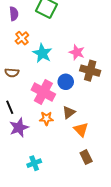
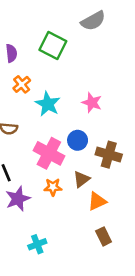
brown cross: (90, 71) -> (109, 155), moved
orange triangle: (81, 130) -> (97, 201), turned 49

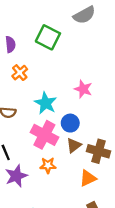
cyan star: (48, 104) -> (46, 103), moved
brown cross: (109, 155) -> (98, 151), moved
brown triangle: (81, 179) -> (74, 145), moved

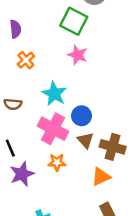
green square: (48, 37) -> (74, 21), moved
pink star: (83, 89) -> (78, 55), moved
brown triangle: (74, 145) -> (85, 140), turned -35

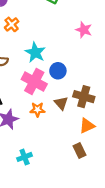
pink star: (78, 55) -> (84, 30), moved
brown triangle: (85, 140) -> (61, 103), moved
orange triangle: (101, 177) -> (87, 126), moved

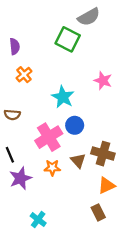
cyan star: (35, 52) -> (63, 97), moved
pink cross: (34, 82) -> (49, 137), turned 30
cyan cross: (25, 157) -> (38, 220), turned -32

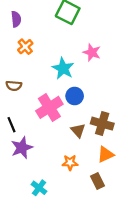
pink star: (103, 81) -> (92, 52), moved
orange star: (52, 168) -> (70, 163), moved

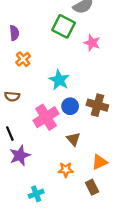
pink star: (92, 52) -> (92, 43), moved
brown cross: (102, 124) -> (97, 105), moved
cyan cross: (39, 188) -> (36, 194), turned 32

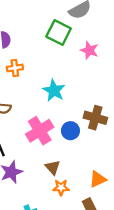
orange cross: (23, 59) -> (15, 68), turned 32
blue circle: (70, 106) -> (70, 131), moved
brown triangle: (73, 139) -> (53, 167), moved

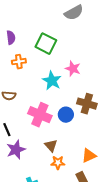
green square: (59, 32) -> (46, 44), moved
pink star: (89, 50) -> (73, 69), moved
pink cross: (40, 131) -> (40, 115), turned -35

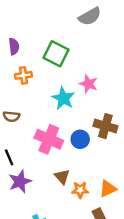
orange star: (58, 163) -> (80, 190), moved

